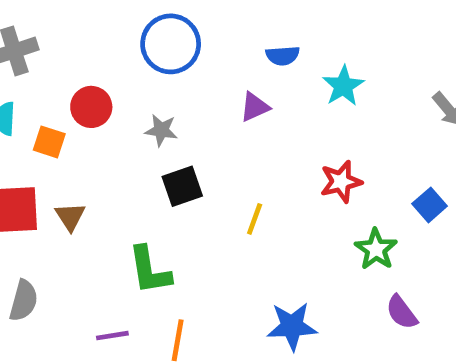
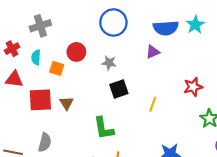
blue semicircle: (283, 56) -> (166, 28), size x1.6
cyan star: (343, 86) -> (195, 25), moved

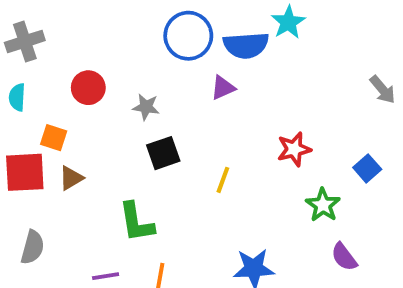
blue circle: (113, 22) -> (188, 36), moved
cyan star: (195, 25) -> (288, 22), moved
orange square: (57, 68) -> (54, 138), moved
brown triangle: (67, 103) -> (71, 178), turned 32

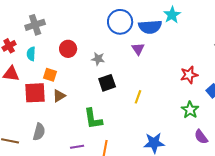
purple triangle: (223, 88) -> (138, 49), turned -40
red star: (294, 149) -> (189, 75), moved

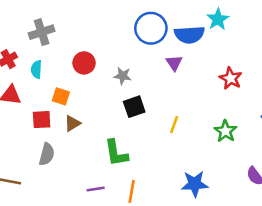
red star: (189, 75) -> (231, 78), moved, turned -30
red square: (35, 93) -> (42, 120), size x0.7
green star: (190, 110) -> (225, 131), moved
gray semicircle: (39, 132) -> (47, 154), moved

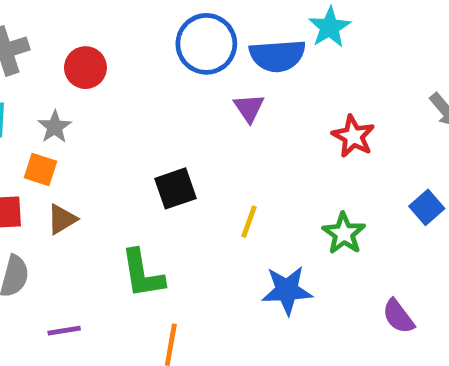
red circle: (84, 63) -> (85, 68), moved
gray star: (123, 76) -> (55, 127), moved, turned 30
blue star: (195, 184) -> (287, 290), moved
purple line: (96, 189) -> (64, 331), moved

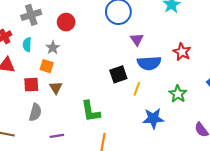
blue semicircle: (277, 56) -> (149, 63), moved
black square: (176, 188) -> (118, 74), moved
brown triangle: (62, 219) -> (56, 88), turned -32

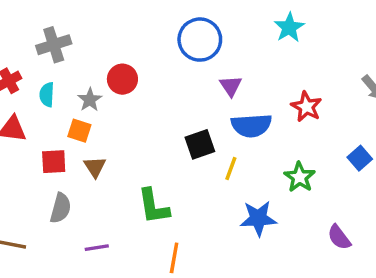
red circle: (66, 22) -> (122, 79), moved

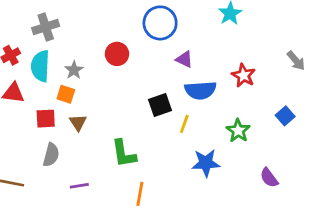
red circle: (122, 79) -> (117, 54), moved
purple triangle: (231, 86) -> (184, 59), turned -30
cyan semicircle: (47, 95) -> (40, 66), size x1.6

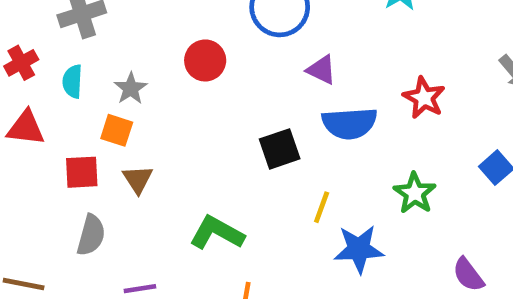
cyan semicircle: (40, 66) -> (72, 81), size x0.6
yellow line: (184, 124) -> (322, 207), moved
green L-shape: (124, 154) -> (217, 233), turned 128

